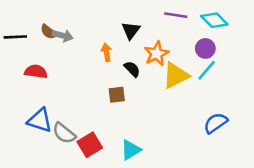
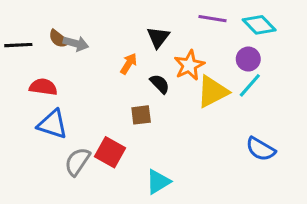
orange arrow: (106, 52) -> (129, 64), turned 42
blue triangle: (40, 120) -> (53, 124), moved
blue semicircle: (216, 123) -> (261, 149), turned -115
gray semicircle: (64, 133) -> (77, 162), turned 85
red square: (90, 145) -> (110, 152), moved, turned -30

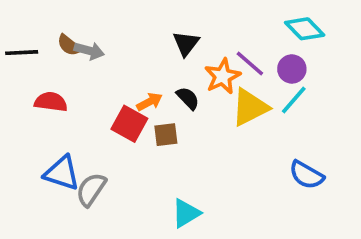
purple line: (213, 19) -> (250, 64), moved, turned 32
orange arrow: (129, 64) -> (149, 102), moved, turned 30
blue triangle: (53, 124) -> (62, 173), moved
red square: (110, 152) -> (129, 124), moved

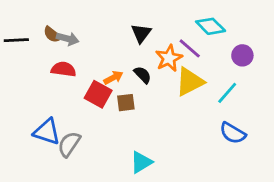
cyan diamond: (305, 29) -> (211, 26), moved
purple circle: (292, 69) -> (242, 55), moved
cyan line: (294, 100) -> (227, 93), moved
red semicircle: (51, 102) -> (63, 69), moved

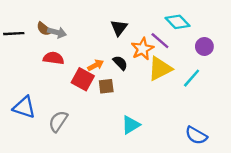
blue triangle: (47, 132) -> (24, 107), moved
blue semicircle: (233, 133) -> (196, 135), moved
cyan triangle: (141, 162) -> (131, 125), moved

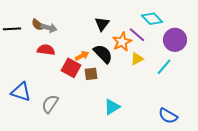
purple circle: (204, 46) -> (175, 40), size x1.5
black semicircle: (120, 63) -> (103, 54), size x1.5
yellow triangle: (160, 69) -> (137, 59), size x0.6

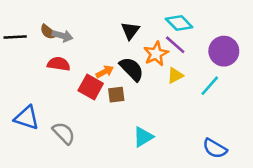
cyan diamond: (152, 19) -> (179, 23), moved
gray semicircle: (50, 104) -> (64, 133), turned 102

